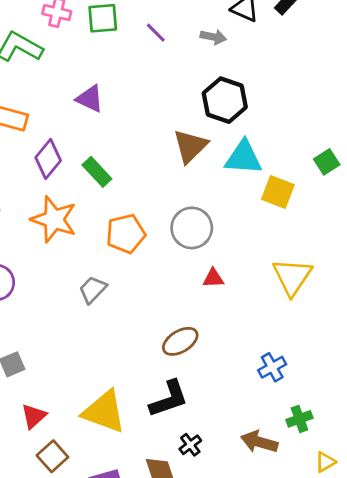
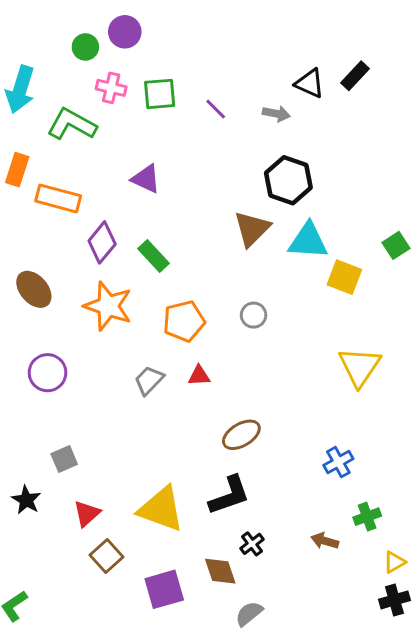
gray circle: (192, 228) -> (254, 315), size x0.6
red triangle: (213, 278) -> (199, 376), moved
brown arrow: (259, 442) -> (325, 541), size x0.7

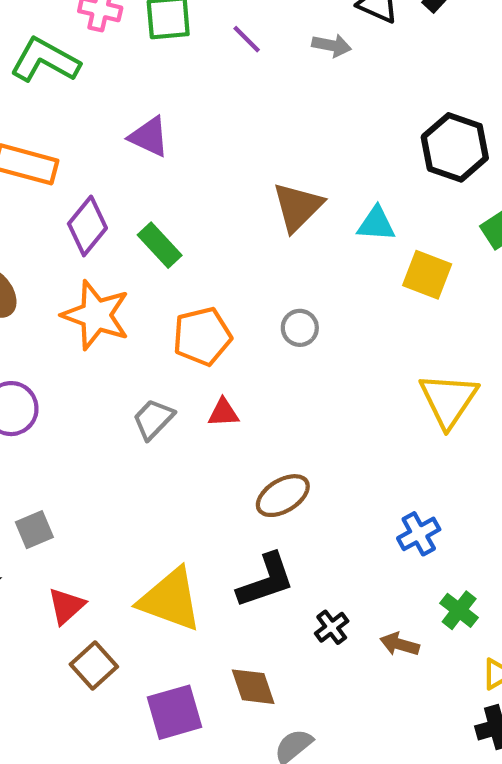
black hexagon: (288, 180) -> (455, 147), moved
cyan triangle: (308, 241) -> (376, 224), size x0.7
green cross: (367, 517) -> (459, 610), turned -32
black cross: (252, 544) -> (332, 627), moved

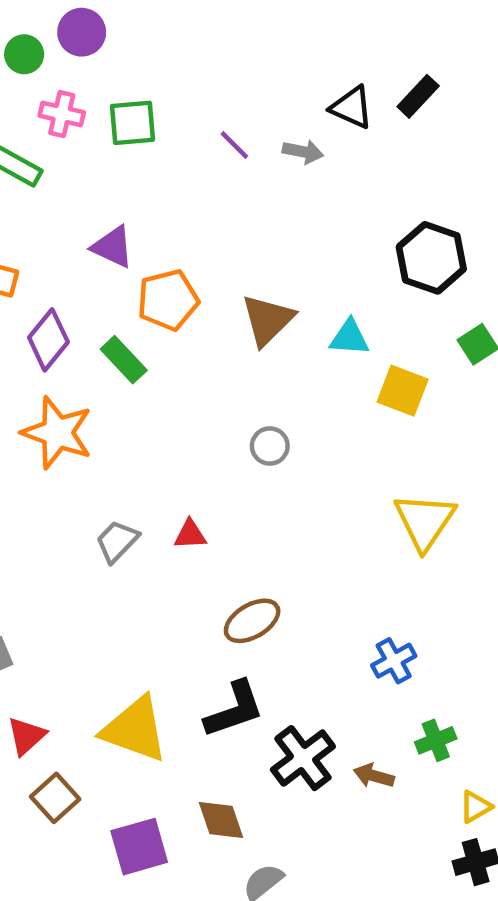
purple line: (247, 39) -> (234, 145), moved
orange pentagon: (202, 336) -> (168, 300), moved
green cross: (459, 610) -> (436, 740), turned 30
black cross: (332, 627) -> (303, 758), size x1.8

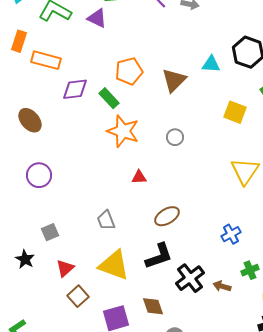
purple triangle: (113, 247) -> (97, 18), moved
cyan triangle: (349, 338) -> (211, 64), moved
purple diamond: (48, 340) -> (75, 89), turned 44
orange star: (57, 433) -> (123, 131), moved
gray trapezoid: (117, 541) -> (106, 220), moved, turned -65

